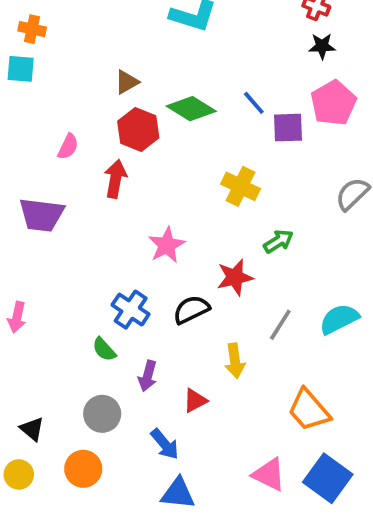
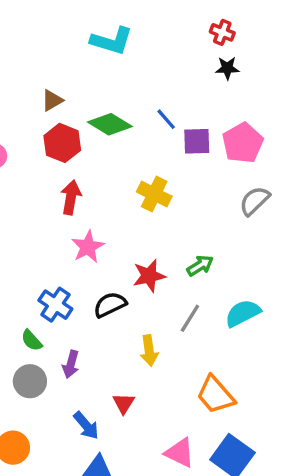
pink pentagon: (333, 103) -> (243, 143), moved
red arrow: (115, 179) -> (71, 197), moved
green arrow: (278, 241) -> (200, 266), moved
red triangle: (195, 401) -> (124, 403), moved, turned -30
gray circle: (102, 414) -> (30, 381), moved

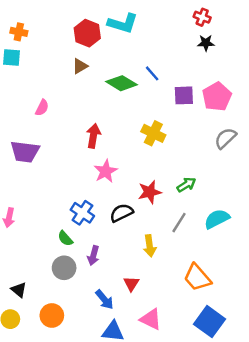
blue line: (166, 119) -> (152, 73), moved
red hexagon: (62, 143) -> (87, 33), moved
pink triangle: (180, 453) -> (151, 319), moved

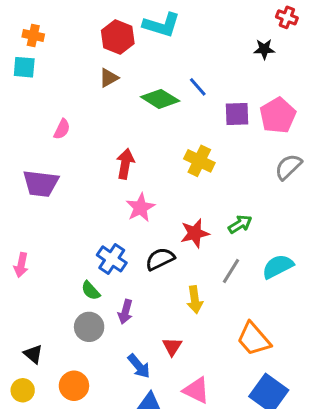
red cross: (202, 17) -> (287, 17), moved

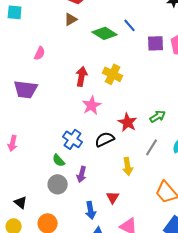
yellow cross: (199, 161) -> (113, 74), moved
red star: (195, 233) -> (128, 122), turned -30
blue arrow: (139, 366) -> (91, 210), turned 30

